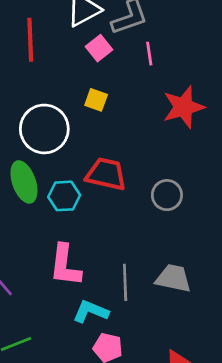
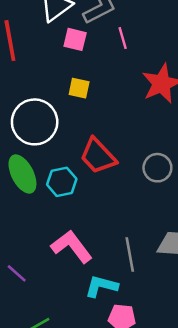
pink square: (99, 48) -> (75, 39), turned -30
red trapezoid: (106, 174) -> (98, 156), turned -138
pink L-shape: (65, 265) -> (72, 246), turned 144

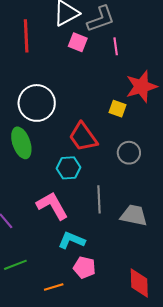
yellow square: (79, 88) -> (117, 109), moved
cyan hexagon: (62, 182) -> (68, 168), moved
gray line: (130, 254) -> (99, 199), moved

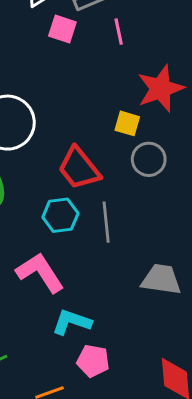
gray circle: (129, 153) -> (149, 159), moved
gray line: (99, 199) -> (106, 222), moved

